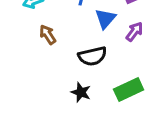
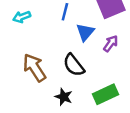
brown arrow: (48, 35) -> (34, 68), moved, size x1.6
black semicircle: (92, 56) -> (74, 65), turned 65

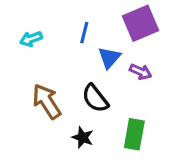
purple arrow: (111, 44) -> (141, 72), turned 78
green rectangle: (106, 94) -> (134, 134), turned -55

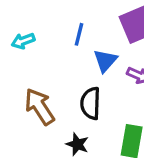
black semicircle: (95, 98) -> (91, 103), turned 40

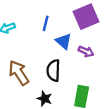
blue triangle: (105, 61) -> (64, 41), turned -30

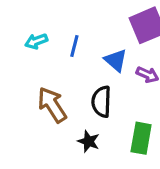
blue line: (46, 23) -> (74, 46), moved

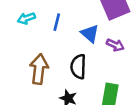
brown arrow: (52, 105) -> (39, 69), turned 40

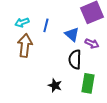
black semicircle: (78, 67) -> (75, 59), moved
brown arrow: (39, 69) -> (25, 45), moved

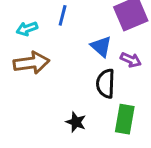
blue line: (46, 25) -> (63, 15), moved
brown arrow: (25, 45) -> (31, 63), turned 75

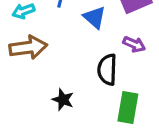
blue triangle: (101, 46) -> (95, 17), moved
black star: (76, 122) -> (63, 100), moved

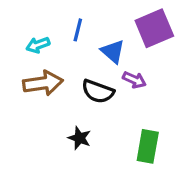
purple arrow: (134, 44) -> (134, 80), moved
black semicircle: (107, 70) -> (98, 91), moved, turned -72

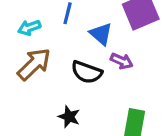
brown arrow: (43, 83) -> (34, 64), turned -36

